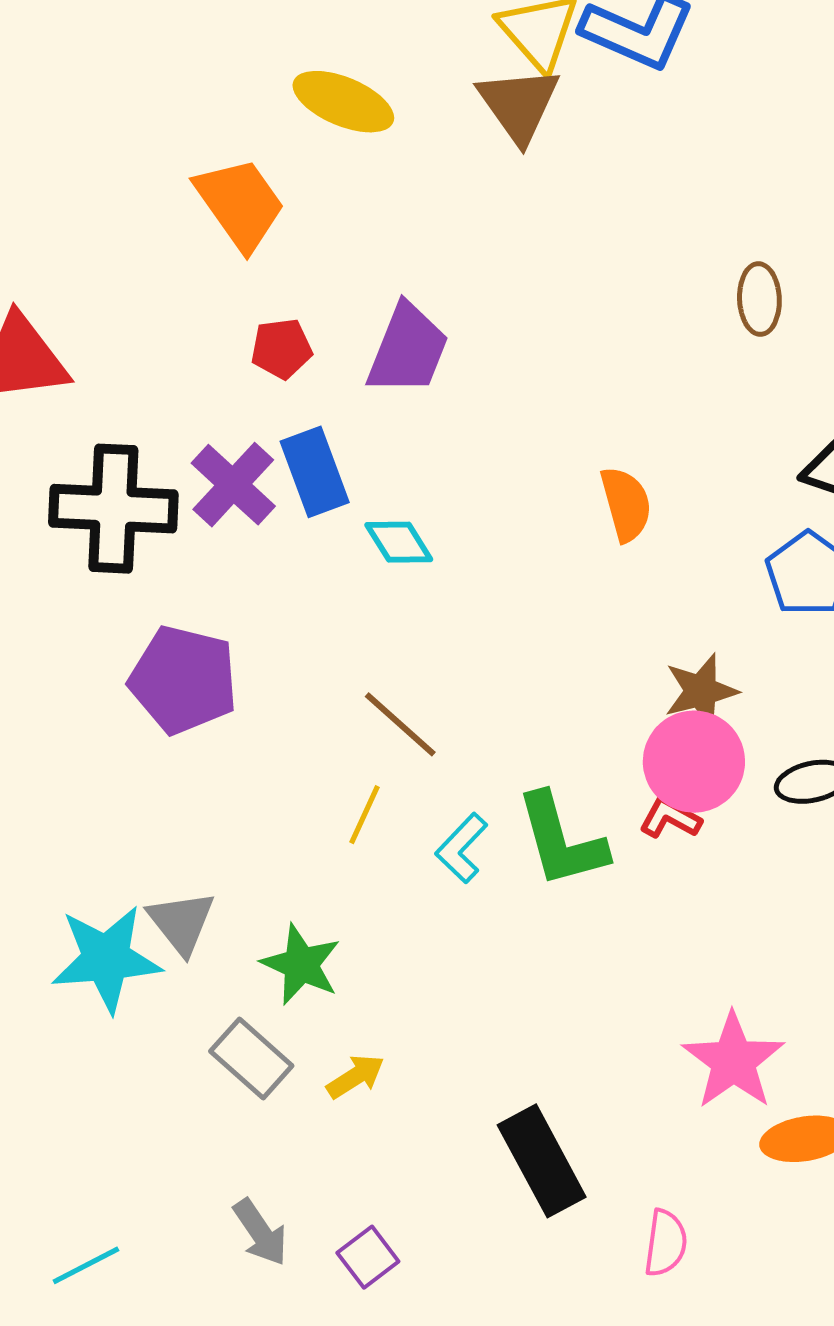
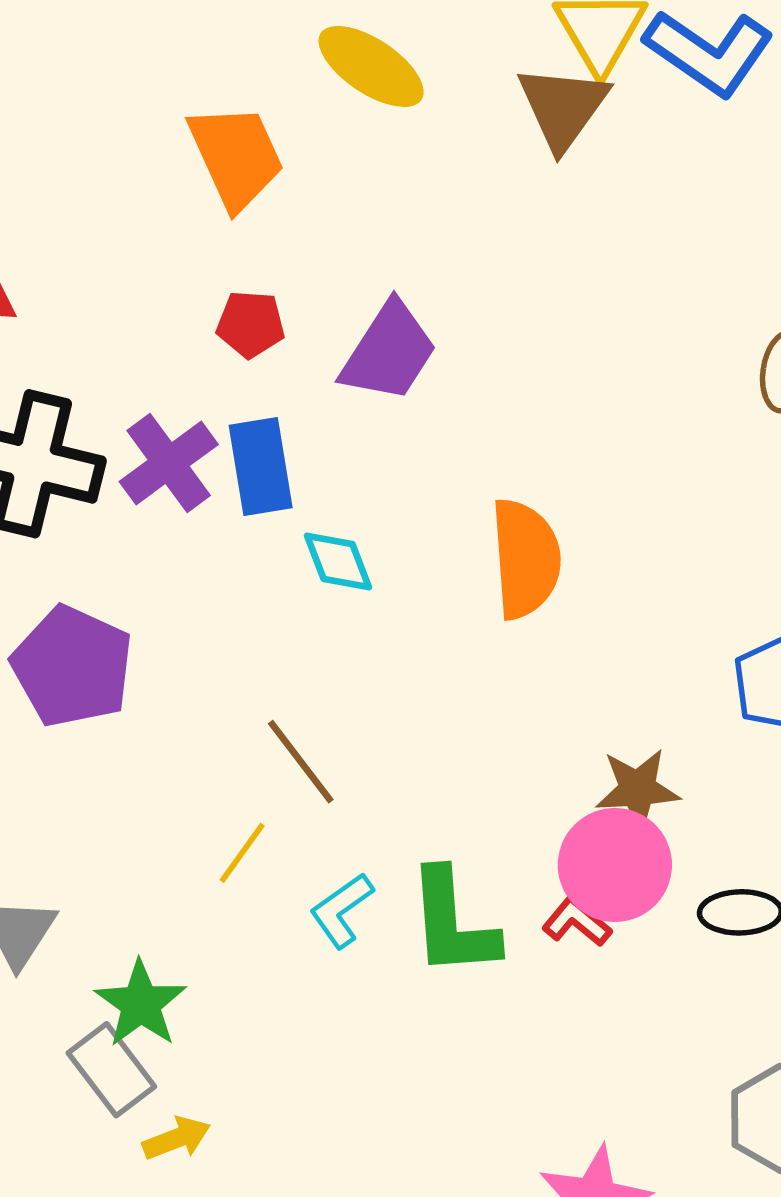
orange semicircle: (626, 504) -> (526, 559), moved, size x1.4
gray rectangle: (251, 1059) -> (111, 1070), moved

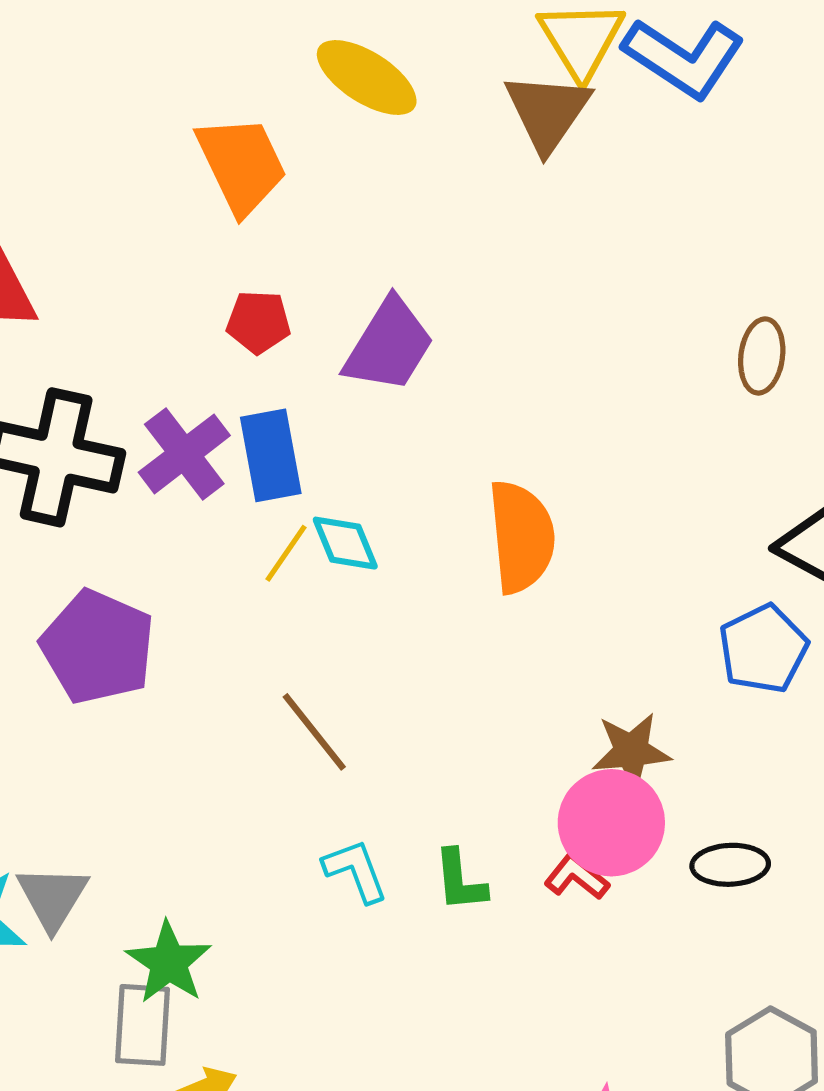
yellow line: (242, 853) -> (286, 553), moved
cyan L-shape: (342, 910) -> (356, 871), turned 106
green L-shape: (453, 923) -> (460, 881), size x0.6
gray rectangle: (111, 1070) -> (142, 1025), turned 42

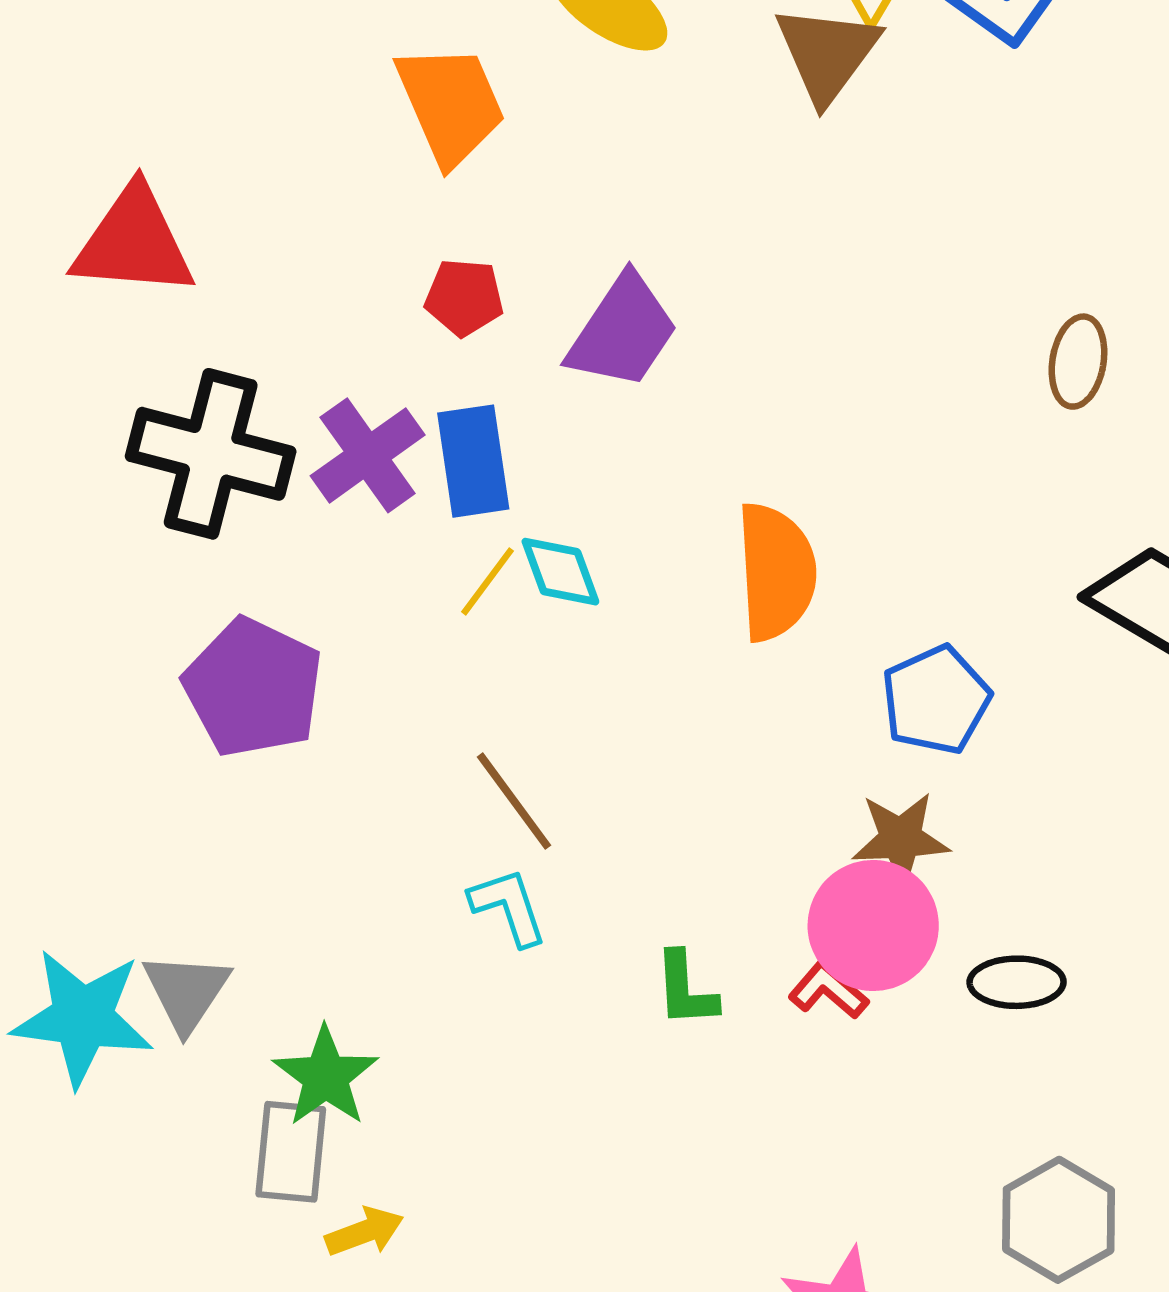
blue pentagon: (763, 649) -> (936, 700), moved
cyan L-shape: (356, 871) -> (508, 907), moved

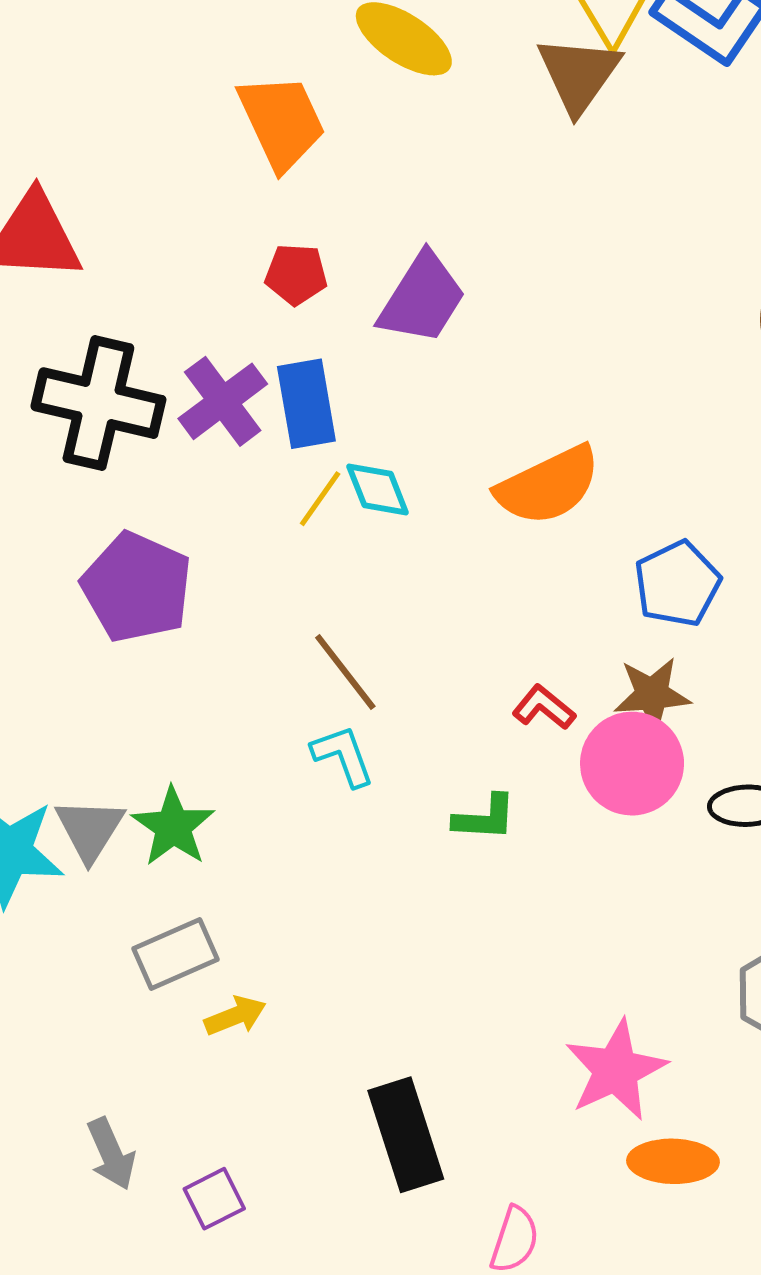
orange semicircle: (776, 572) -> (548, 485), turned 69
green L-shape: (686, 989) -> (485, 818), turned -82
red L-shape: (828, 990) -> (544, 707), moved
green star: (326, 1076) -> (173, 827), moved
gray rectangle: (291, 1152) -> (175, 954), turned 62

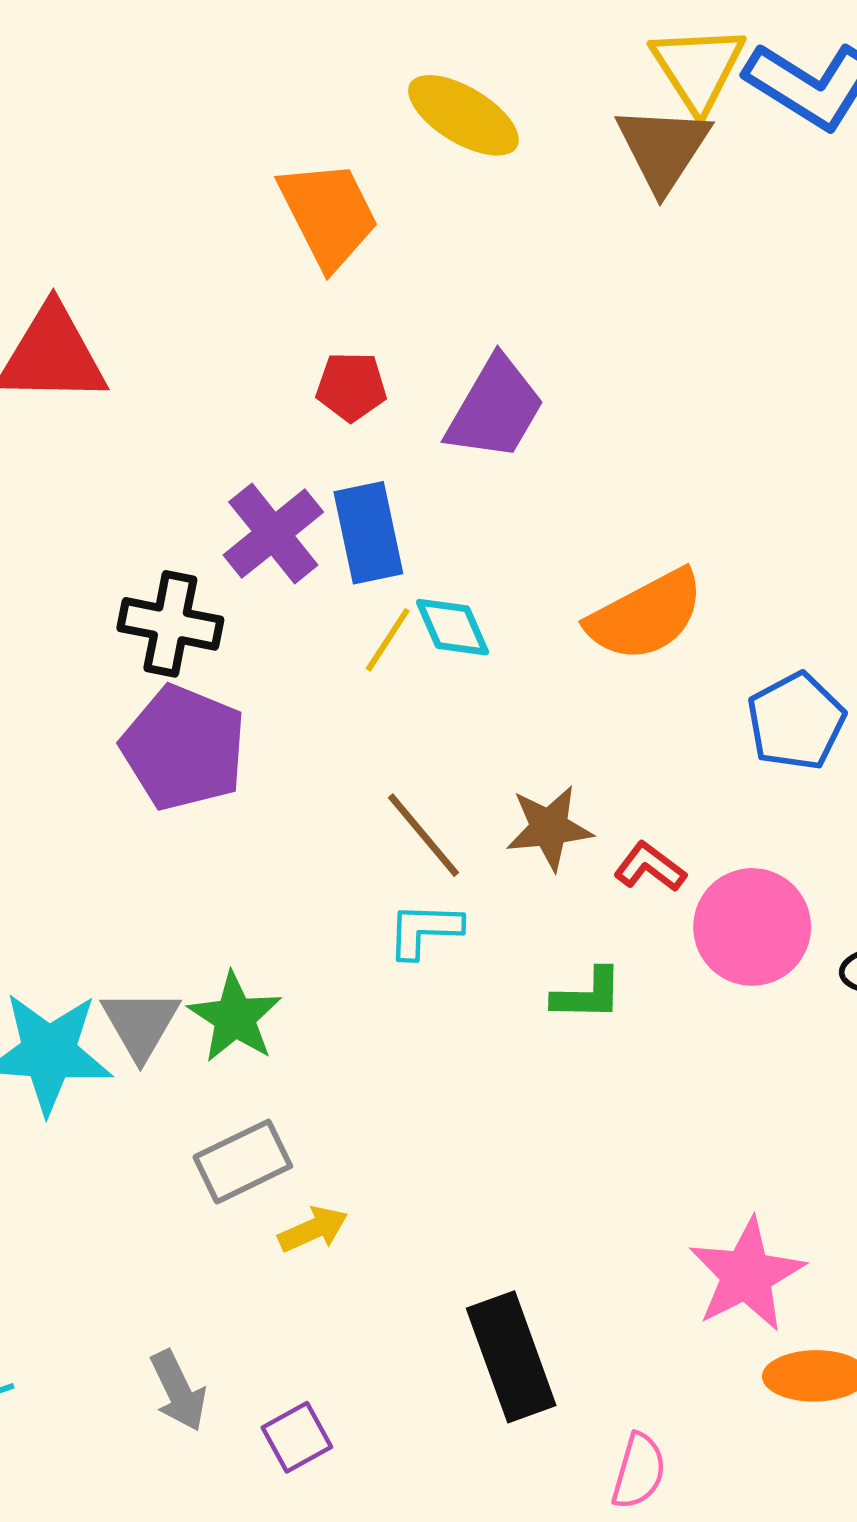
black cross: (98, 403) -> (170, 624), moved, size x0.7
brown star: (652, 694) -> (549, 828), moved
cyan L-shape: (343, 756) -> (424, 930), turned -66

